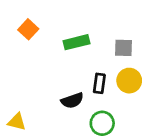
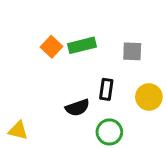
orange square: (28, 29) -> (52, 47), moved
yellow circle: (129, 81) -> (149, 97), moved

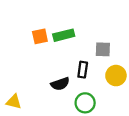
orange square: (52, 47) -> (40, 36), turned 35
gray square: (132, 51) -> (103, 49), moved

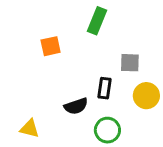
green rectangle: (64, 35) -> (97, 21), moved, turned -54
yellow triangle: (14, 102) -> (30, 129), moved

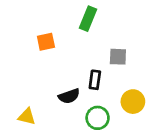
yellow circle: (146, 96) -> (133, 102), moved

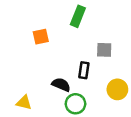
black semicircle: (69, 96) -> (61, 85), turned -138
green circle: (98, 118) -> (75, 104), moved

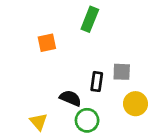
gray square: (104, 50) -> (122, 72), moved
yellow triangle: (24, 103) -> (39, 122), moved, turned 35

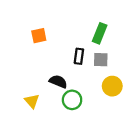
green rectangle: (90, 19) -> (100, 33), moved
black rectangle: (97, 82) -> (79, 56), moved

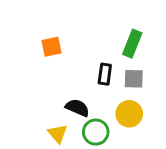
yellow circle: (112, 86) -> (129, 114), moved
yellow triangle: (32, 101) -> (58, 134), moved

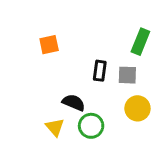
green rectangle: (132, 44) -> (140, 42), moved
yellow circle: (129, 114) -> (137, 108), moved

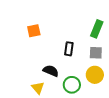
gray square: (127, 75) -> (96, 53), moved
green circle: (91, 126) -> (72, 85), moved

